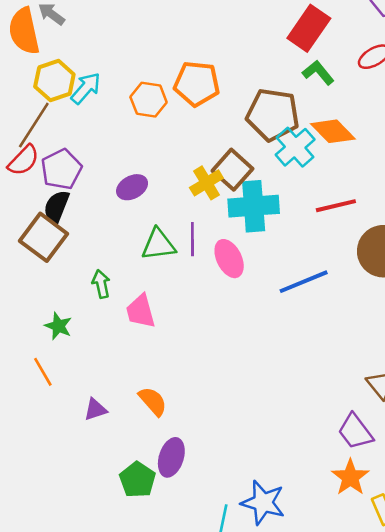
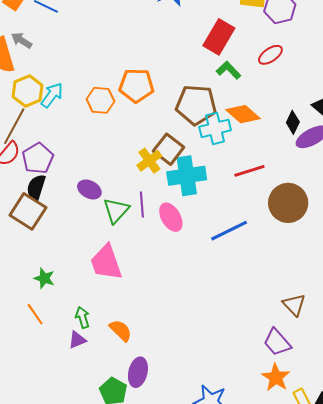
cyan cross: (295, 147) -> (215, 128), turned 32
purple ellipse: (132, 187) -> (89, 189), moved, turned 60
green triangle: (158, 245) -> (116, 210), turned -36
green arrow: (101, 284) -> (82, 317), moved
pink trapezoid: (141, 311) -> (106, 262), size x1.4

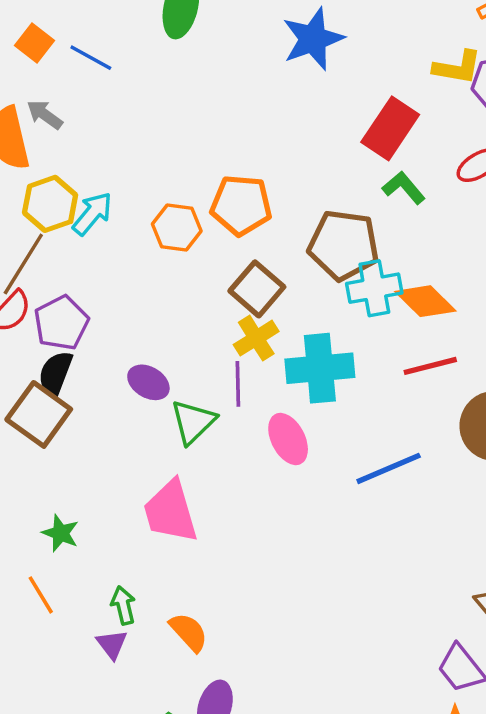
orange diamond: (243, 114) -> (425, 301), moved
brown square: (169, 149) -> (257, 289), moved
purple line: (142, 204) -> (238, 384), moved
purple triangle: (77, 340) -> (112, 644), turned -48

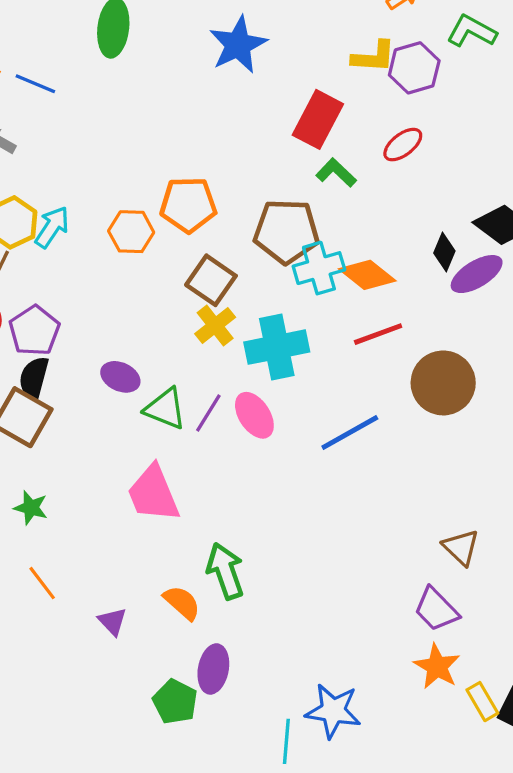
purple line: (238, 384) -> (208, 413), moved, turned 39
green triangle: (193, 422) -> (165, 409), turned -48
green star: (60, 533) -> (31, 508), moved
green arrow: (123, 605) -> (225, 571), moved, size x1.6

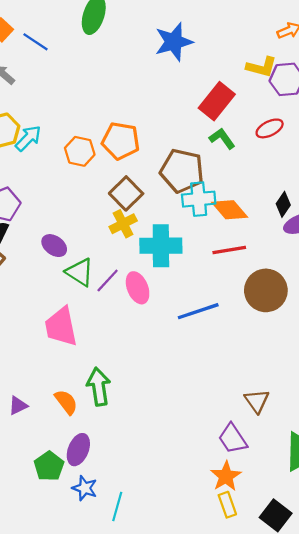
purple triangle: (112, 621) -> (18, 406), turned 36
yellow rectangle: (482, 702) -> (227, 505), moved
blue star: (333, 711) -> (85, 488), moved, size x0.7

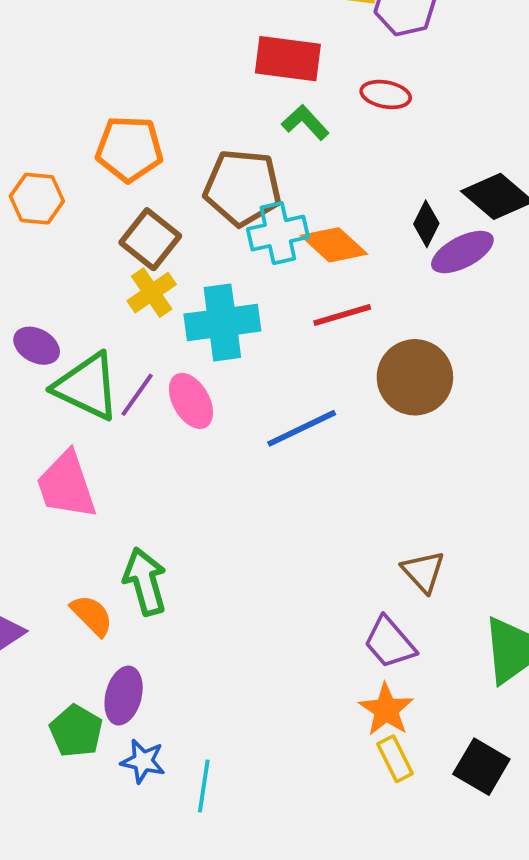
red rectangle: (217, 101) -> (288, 59), turned 66
red ellipse: (270, 128) -> (386, 94), turned 44
orange hexagon: (80, 151) -> (37, 199), moved
green triangle: (80, 272) -> (87, 386), size x1.4

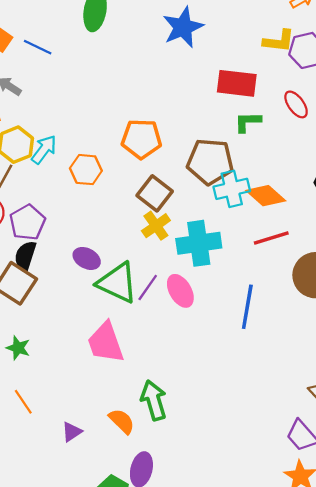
red ellipse: (386, 94) -> (296, 104), turned 44
green L-shape: (305, 122) -> (248, 122), turned -48
blue line: (302, 428) -> (247, 307), turned -54

